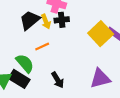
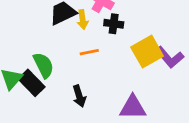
black cross: (62, 20) -> (114, 24), moved
orange line: (42, 47) -> (89, 52), moved

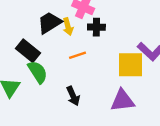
yellow square: (147, 52) -> (130, 65), moved, turned 36
black rectangle: (32, 83) -> (28, 51), moved

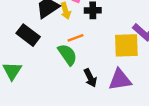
green semicircle: (38, 72) -> (67, 55), moved
black arrow: (73, 96) -> (90, 78), moved

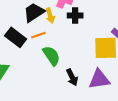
orange line: (75, 38) -> (38, 35), moved

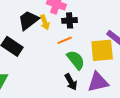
orange line: (38, 35) -> (65, 40), moved
green semicircle: (51, 56) -> (76, 60), moved

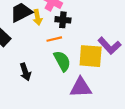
black arrow: (71, 82) -> (25, 72), moved

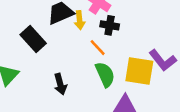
orange line: (54, 39) -> (98, 48), turned 56

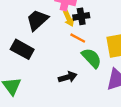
yellow arrow: (80, 20) -> (69, 18), moved
black arrow: (60, 84) -> (68, 77), moved, turned -72

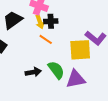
green semicircle: (91, 58) -> (56, 70), moved

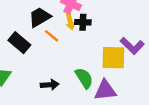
orange line: (46, 39) -> (52, 36), moved
black arrow: (33, 72) -> (50, 85), moved

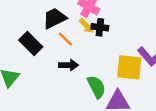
yellow arrow: (70, 22) -> (87, 26), turned -35
black arrow: (50, 85) -> (68, 65), moved

